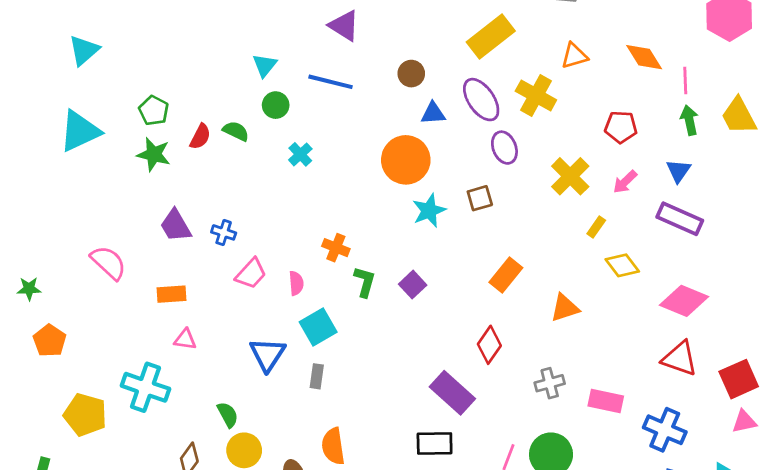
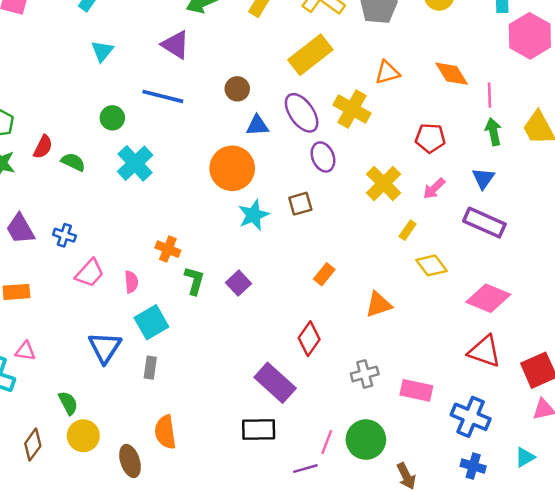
cyan triangle: (265, 65) -> (102, 51), moved
green semicircle: (236, 131) -> (73, 162), moved
cyan cross: (300, 154) -> (135, 163), size x1.6
orange rectangle: (506, 275) -> (324, 274), size x0.7
pink triangle: (185, 339) -> (25, 351), moved

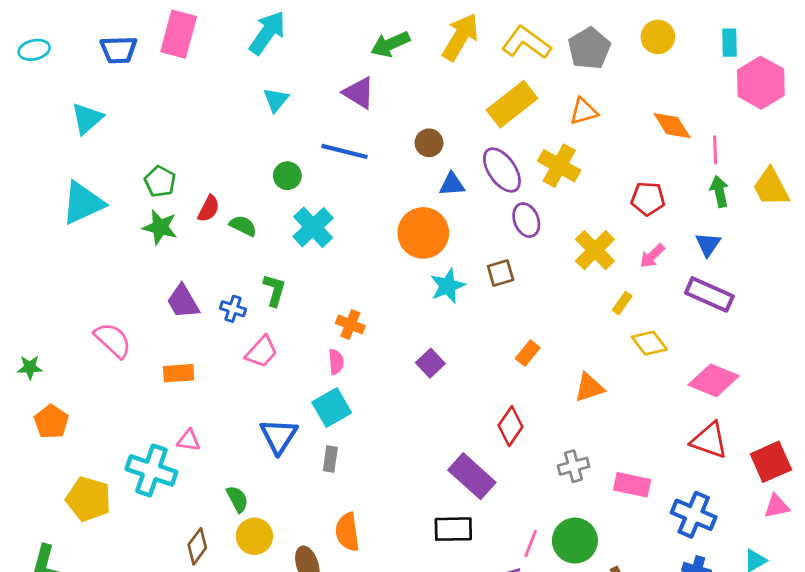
orange triangle: (387, 72) -> (583, 111), moved
green L-shape: (194, 281) -> (274, 290), moved
pink semicircle: (131, 282) -> (336, 362), moved

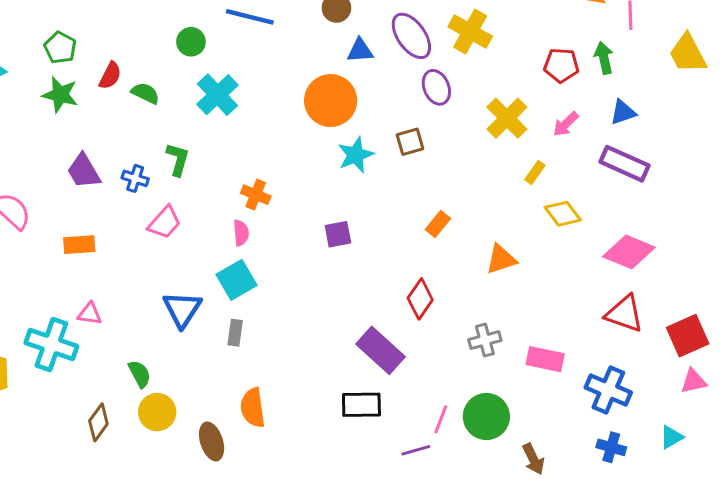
green arrow: (719, 191) -> (604, 58), moved
blue triangle: (708, 244) -> (623, 112), turned 36
purple square: (430, 363) -> (338, 234), turned 32

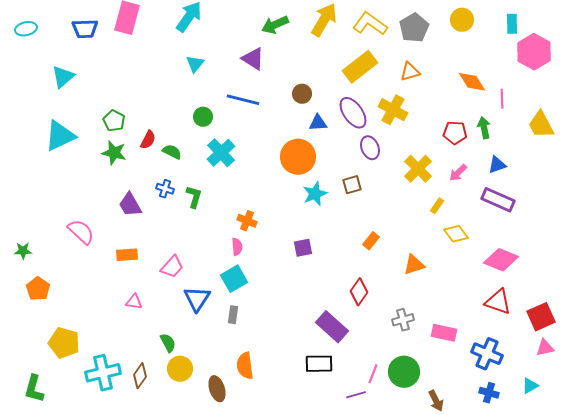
blue cross: (135, 178) -> (165, 189), moved
pink trapezoid: (165, 223) -> (172, 267), moved
cyan cross: (51, 344) -> (103, 373), moved, turned -32

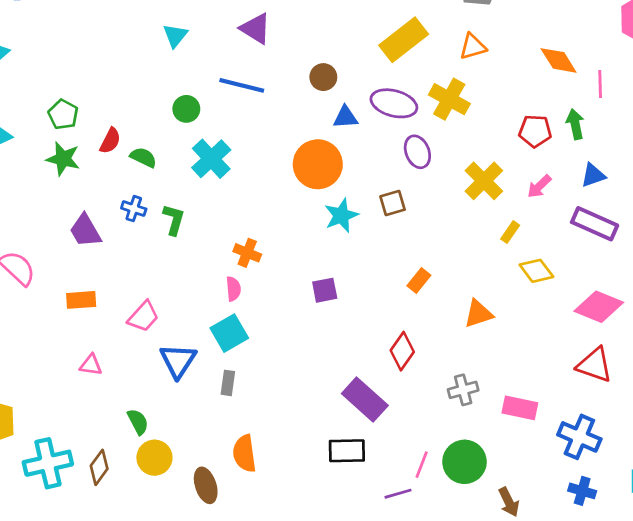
purple ellipse: (353, 113) -> (394, 103), turned -40

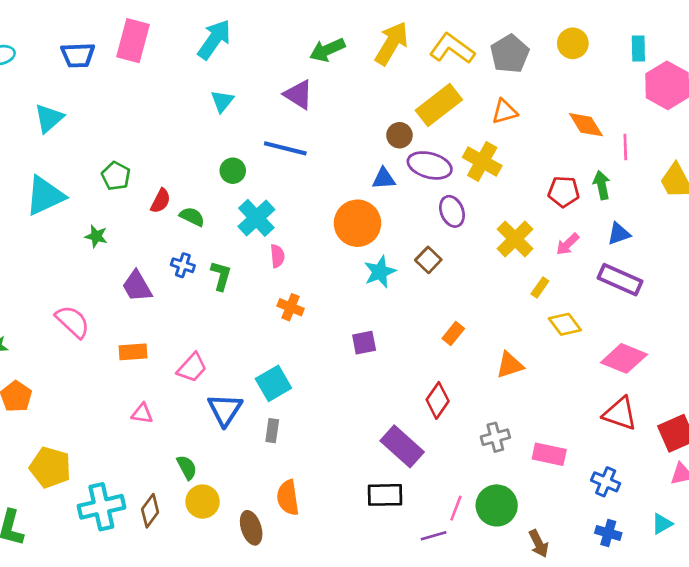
brown circle: (323, 77) -> (399, 135), moved
green star: (63, 159) -> (96, 236), moved, size x0.7
brown square: (393, 203) -> (428, 260), turned -30
pink semicircle: (233, 289) -> (277, 256), moved
blue cross: (579, 437) -> (606, 482), size x0.7

